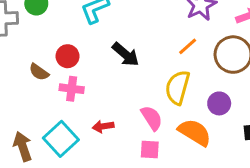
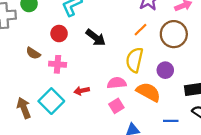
red circle: (67, 56) -> (59, 34), moved
pink semicircle: (152, 118) -> (117, 83), turned -60
pink square: (150, 149) -> (116, 106), turned -32

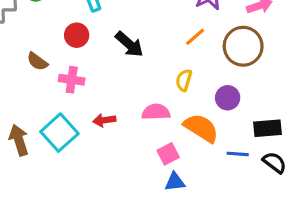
yellow semicircle: (135, 60) -> (184, 80), size x0.6
pink square: (116, 106) -> (168, 154), moved
blue line: (171, 121) -> (238, 154), moved

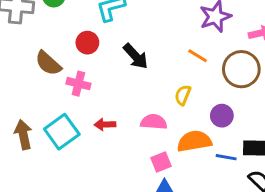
orange line: (195, 37) -> (198, 56), turned 66
brown semicircle: (37, 61) -> (48, 63), size x1.4
orange semicircle: (201, 128) -> (194, 141), turned -48
blue line: (238, 154) -> (226, 157), moved

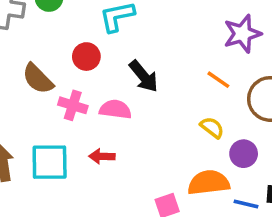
yellow semicircle: (183, 95) -> (212, 127), moved, turned 102
pink semicircle: (154, 122) -> (115, 109), moved
cyan square: (62, 132) -> (50, 162), turned 32

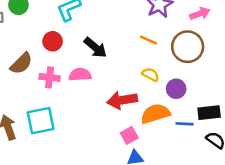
brown semicircle: (38, 79) -> (21, 63), turned -80
red arrow: (102, 156) -> (122, 100), moved, size x1.6

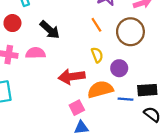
orange line: (149, 40) -> (96, 25), turned 32
yellow semicircle: (150, 74) -> (97, 55), turned 40

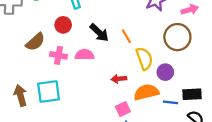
orange line: (96, 25) -> (126, 36), moved
yellow semicircle: (97, 55) -> (144, 59), size x1.5
red arrow: (72, 77) -> (119, 79), size x0.6

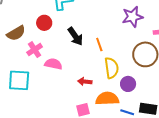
pink cross: (58, 55) -> (35, 50), turned 35
pink semicircle: (85, 55) -> (53, 64), moved

